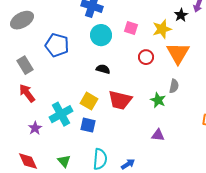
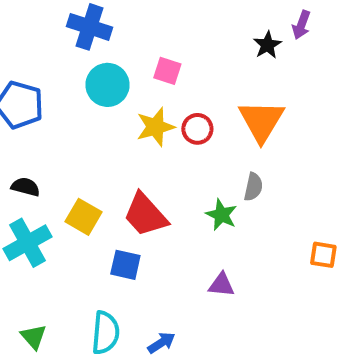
yellow star: (162, 29) -> (155, 127), moved
black semicircle: (103, 69) -> (26, 187), moved
red trapezoid: (120, 100) -> (145, 215), turned 35
blue square: (88, 125) -> (125, 265), moved

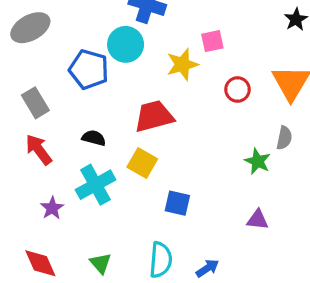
pink square: (167, 71) -> (212, 41), turned -30
cyan circle: (107, 85) -> (126, 44), moved
yellow star: (155, 127) -> (182, 64), moved
red trapezoid: (145, 215) -> (154, 116), moved, turned 117

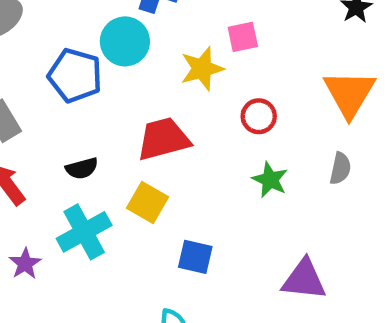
red circle: (237, 89) -> (259, 116), moved
black semicircle: (94, 138) -> (82, 168), turned 150
green star: (258, 161) -> (270, 180), moved
purple triangle: (258, 220) -> (304, 280), size x1.5

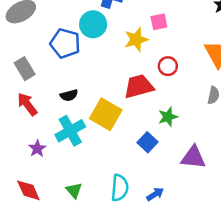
red trapezoid: (163, 139) -> (139, 86), moved
green star: (270, 180) -> (168, 117), moved, turned 30
yellow square: (148, 202) -> (106, 114), size x1.4
blue square: (195, 257) -> (148, 142), moved, turned 30

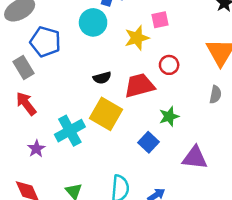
blue pentagon: (65, 43) -> (45, 42), moved
black semicircle: (69, 95) -> (102, 78), moved

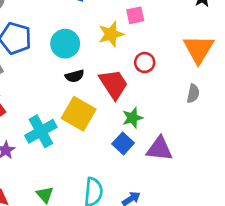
cyan circle: (93, 22) -> (65, 44), moved
red trapezoid: (139, 86) -> (114, 84), turned 72
green star: (169, 116) -> (133, 118), moved
purple triangle: (195, 158) -> (159, 149), moved

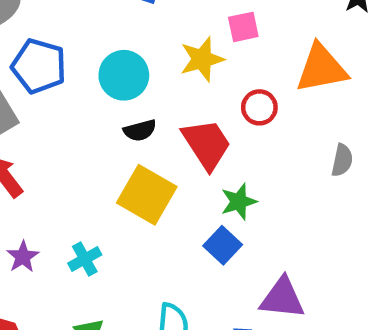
orange triangle: (199, 49) -> (321, 68), moved, turned 48
cyan cross: (41, 131) -> (85, 259), moved, size x0.6
purple triangle: (159, 149) -> (282, 298), moved

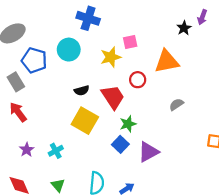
cyan circle: (124, 75) -> (69, 50), moved
gray semicircle: (342, 160) -> (176, 104), turned -136
purple triangle: (282, 298) -> (148, 152), moved, turned -35

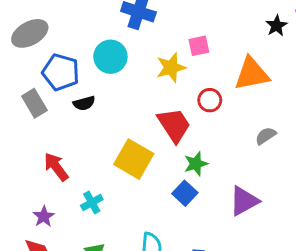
black semicircle: (82, 90) -> (84, 103), moved
red arrow: (18, 112) -> (56, 167), moved
purple star: (27, 150) -> (44, 216), moved
purple triangle: (148, 152) -> (244, 201), moved

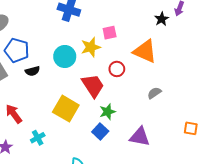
cyan circle: (110, 57) -> (65, 56), moved
orange triangle: (252, 74) -> (145, 51), turned 35
purple triangle: (244, 201) -> (140, 137), turned 40

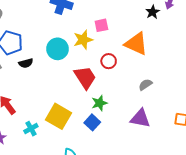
yellow square: (66, 109) -> (59, 116), moved
purple triangle: (140, 137) -> (140, 118), moved

